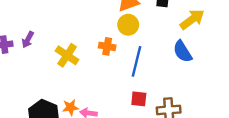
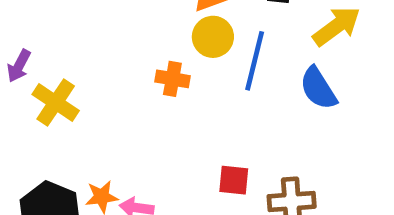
yellow cross: (67, 55) -> (56, 102), moved
blue line: (136, 61) -> (255, 61), moved

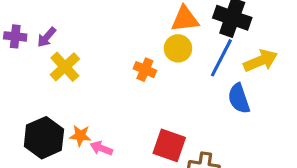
blue line: (255, 61) -> (221, 58), moved
red square: (234, 180) -> (169, 145), size x1.5

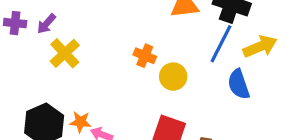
yellow circle: (178, 48) -> (173, 77), moved

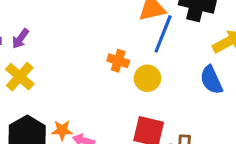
blue line: (221, 44) -> (163, 34), moved
yellow cross: (65, 53) -> (20, 77), moved

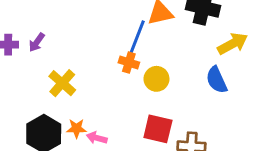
blue line: (163, 34) -> (137, 38), moved
yellow cross: (20, 77) -> (62, 83), moved

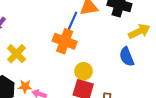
orange cross: (129, 63) -> (65, 41), size x1.6
yellow circle: (156, 79) -> (84, 71), moved

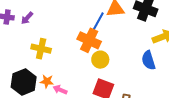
yellow cross: (16, 54) -> (41, 49), turned -36
yellow circle: (84, 71) -> (100, 60), moved

